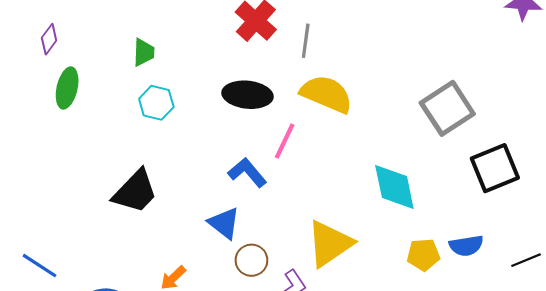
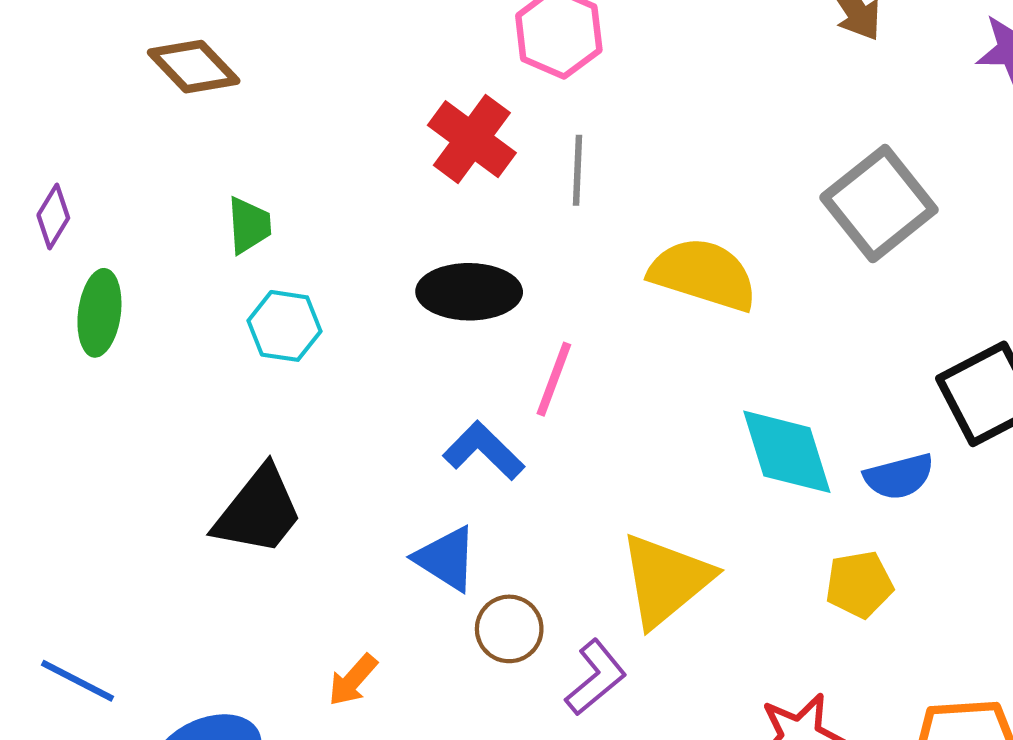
yellow semicircle: (326, 94) -> (703, 274), moved
gray square: (447, 108) -> (879, 204), moved
blue semicircle: (466, 246) -> (899, 476), moved

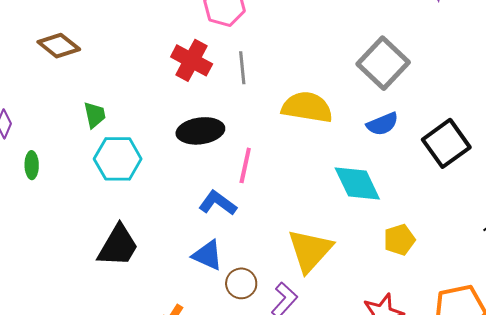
green ellipse: (99, 313) -> (32, 165), size x0.7
cyan hexagon: (285, 326) -> (118, 159), size x1.4
blue semicircle: (899, 476) -> (382, 124), moved

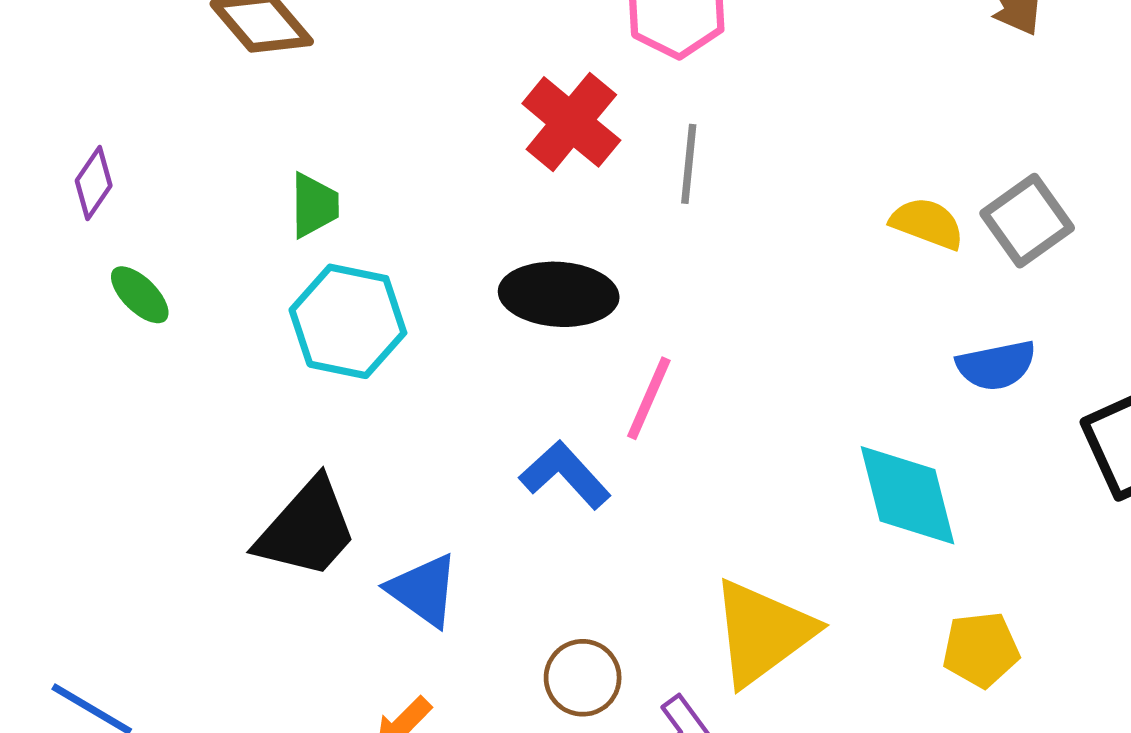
gray square: (383, 63) -> (1027, 221), size x0.7
yellow semicircle: (307, 107) -> (927, 223), moved, size x0.6
green ellipse: (32, 165) -> (140, 295), turned -56
blue triangle: (208, 255) -> (423, 590), moved

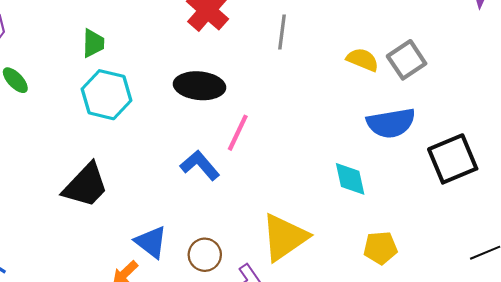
gray line: (689, 164) -> (282, 32), moved
blue semicircle: (996, 365) -> (391, 123), size x1.4
cyan diamond: (908, 495) -> (350, 179), size x0.7
blue triangle: (423, 590) -> (151, 242), moved

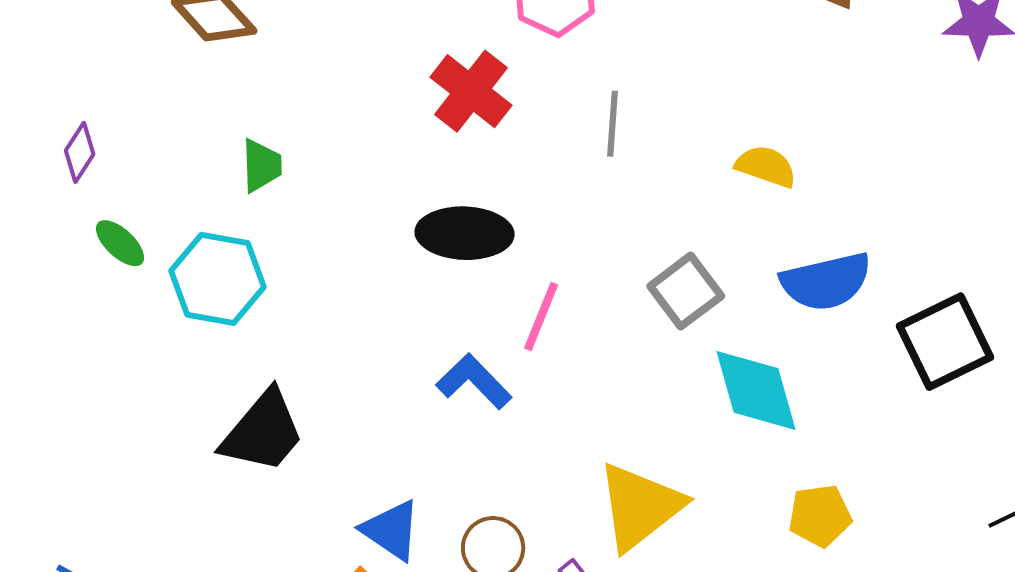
gray square: (407, 60) -> (686, 291), moved
cyan hexagon: (106, 95) -> (217, 279), moved
cyan diamond: (350, 179) -> (756, 390), size x1.4

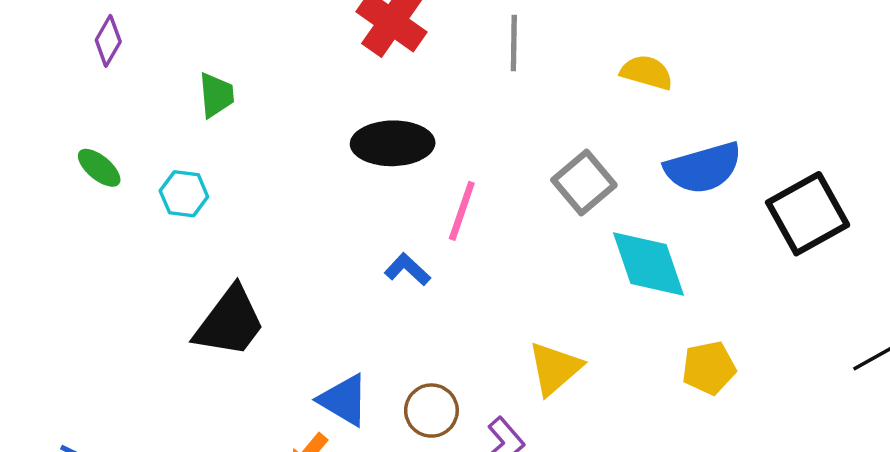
purple diamond: (80, 152) -> (108, 41), moved
cyan hexagon: (217, 279) -> (184, 194), size x0.6
blue L-shape: (474, 381) -> (407, 269), size x0.7
yellow triangle: (640, 506) -> (555, 368), size x0.7

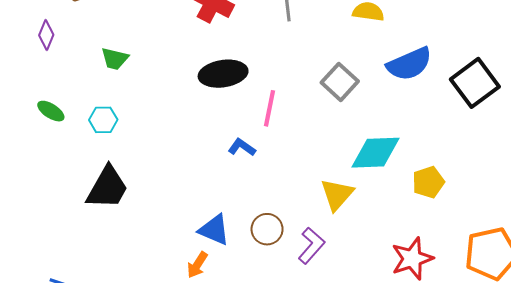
green trapezoid: (216, 95) -> (115, 59), turned 116
cyan diamond: (649, 264) -> (376, 153), moved, turned -66
black trapezoid: (230, 322) -> (107, 188), moved

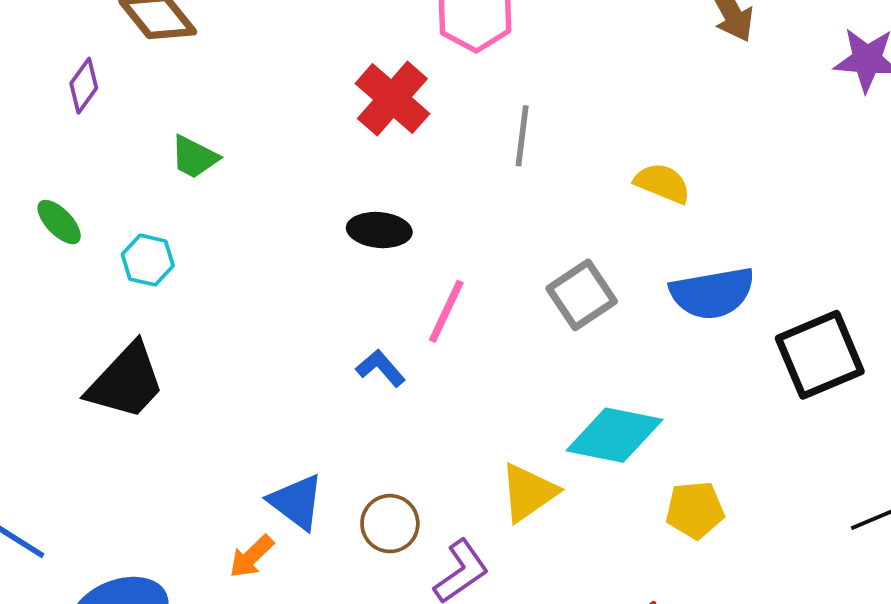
black ellipse: (223, 74) -> (379, 230), size x0.7

